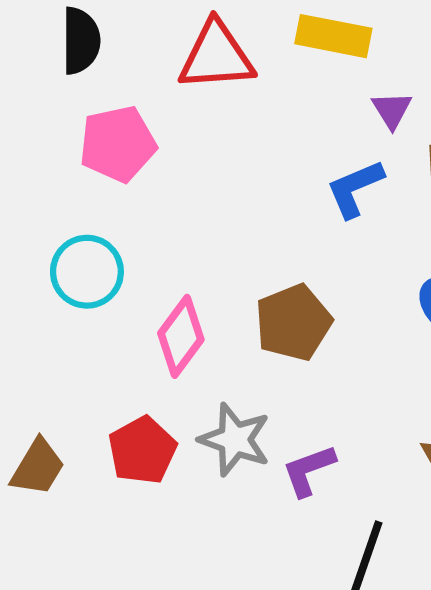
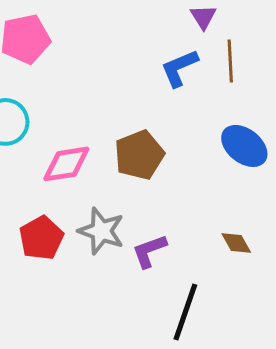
pink diamond: (181, 336) -> (66, 164), turned 45

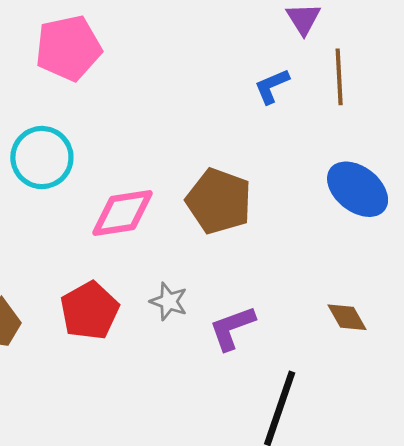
blue L-shape: (179, 68) -> (272, 86), size x0.7
brown pentagon: (139, 155) -> (219, 201), turned -30
gray star: (101, 231) -> (169, 301), size x0.6

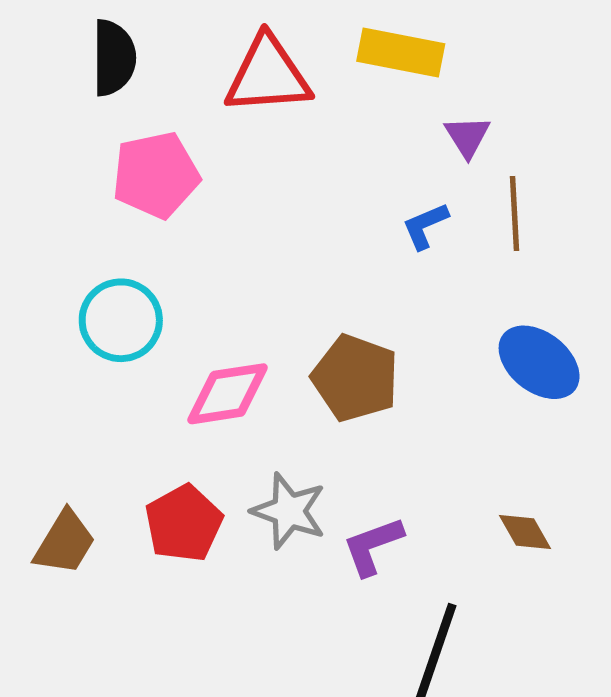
gray star: (169, 301) -> (289, 511), size x1.5

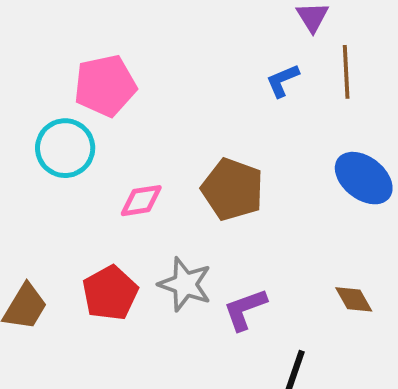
pink pentagon: (156, 175) -> (105, 86), moved
pink diamond: (228, 394) -> (141, 201), size x0.7

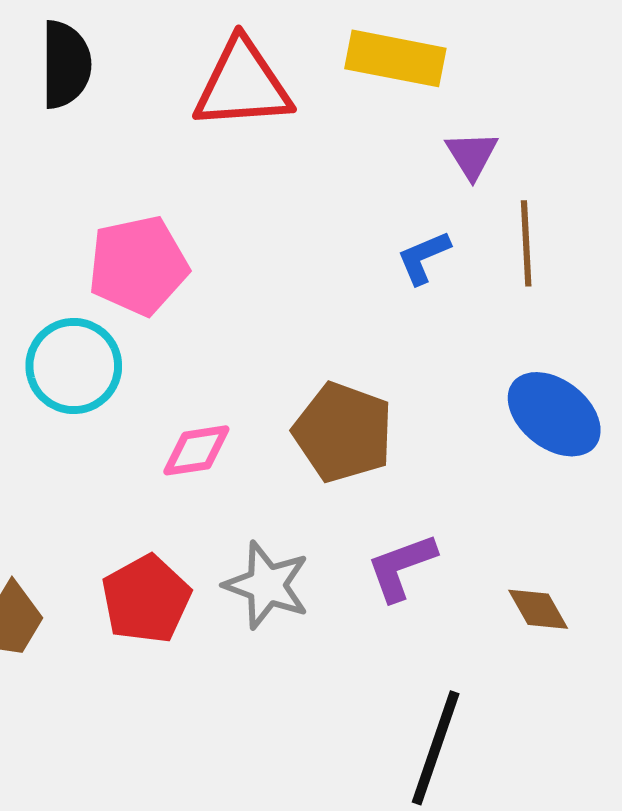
purple L-shape: (245, 309) -> (401, 567), moved

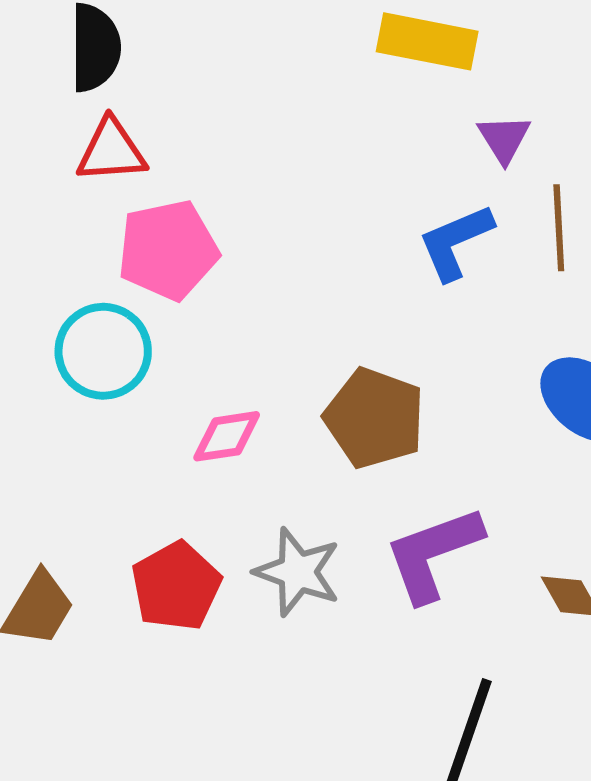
red triangle: (243, 85) -> (111, 151), moved, size x0.7
blue L-shape: (424, 257) -> (456, 242), size x1.4
purple L-shape: (401, 567) -> (433, 554), size x1.4

